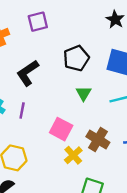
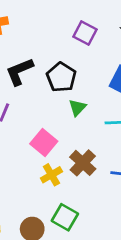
purple square: (38, 22) -> (85, 33), moved, turned 30
black pentagon: (76, 58) -> (61, 77), moved, turned -30

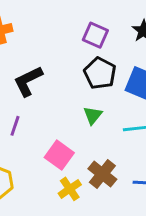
black pentagon: (61, 77) -> (100, 73), moved

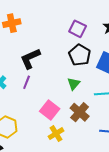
purple line: (15, 126) -> (27, 82), moved
brown cross: (102, 174) -> (80, 112), moved

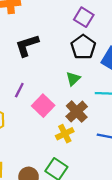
purple line: (27, 82) -> (19, 90), moved
yellow cross: (56, 134) -> (65, 134), moved

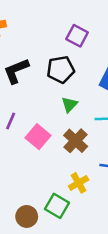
black pentagon: (83, 47) -> (61, 69), moved, turned 30
yellow cross: (65, 134) -> (79, 183), moved

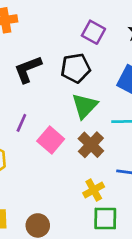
green triangle: (69, 105) -> (85, 106), size x1.5
green square: (57, 206) -> (105, 219), moved, turned -30

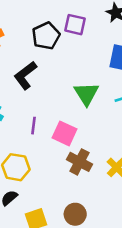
black pentagon: (76, 68) -> (46, 36), moved
brown cross: (91, 145) -> (79, 162), moved

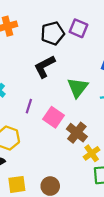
black L-shape: (25, 75) -> (45, 67), moved
brown cross: (79, 162) -> (77, 133), moved

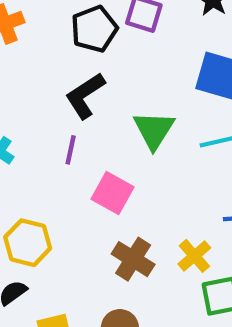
purple line: (29, 106) -> (71, 150), moved
brown cross: (77, 133) -> (133, 259), moved

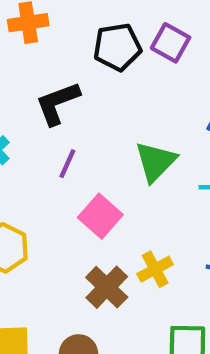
black L-shape: (85, 96) -> (58, 103), moved
yellow cross: (194, 256) -> (155, 269), moved

